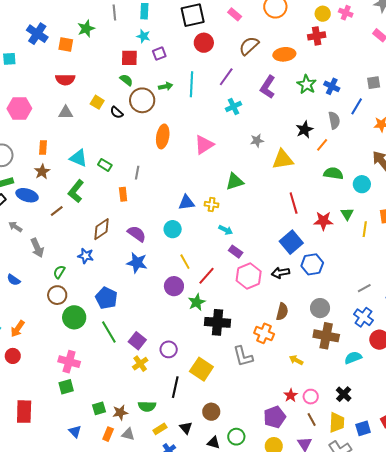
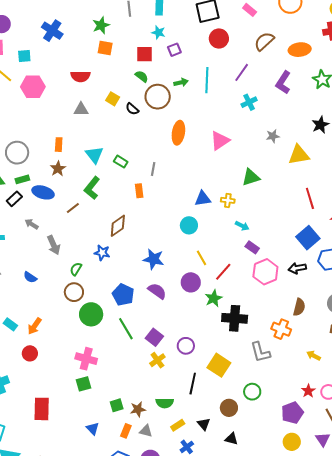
orange square: (66, 44) -> (105, 48), moved
pink hexagon: (19, 108) -> (33, 87), moved
cyan triangle: (79, 158) -> (94, 155), turned 30
purple semicircle: (137, 234) -> (157, 291), moved
green circle: (236, 437) -> (252, 392), moved

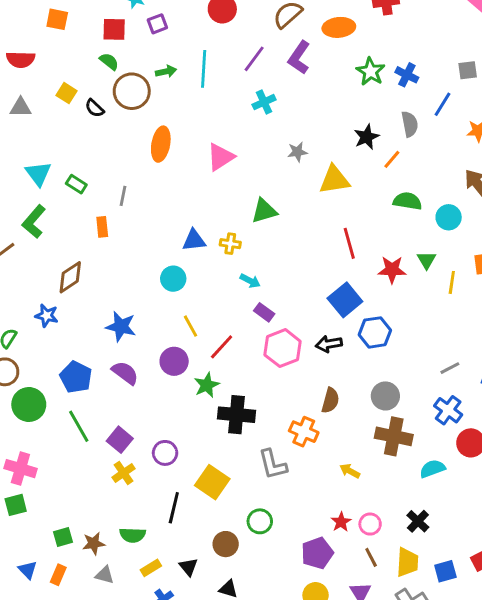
purple L-shape: (283, 82) -> (299, 58), moved
orange rectangle: (126, 431) -> (58, 575), moved

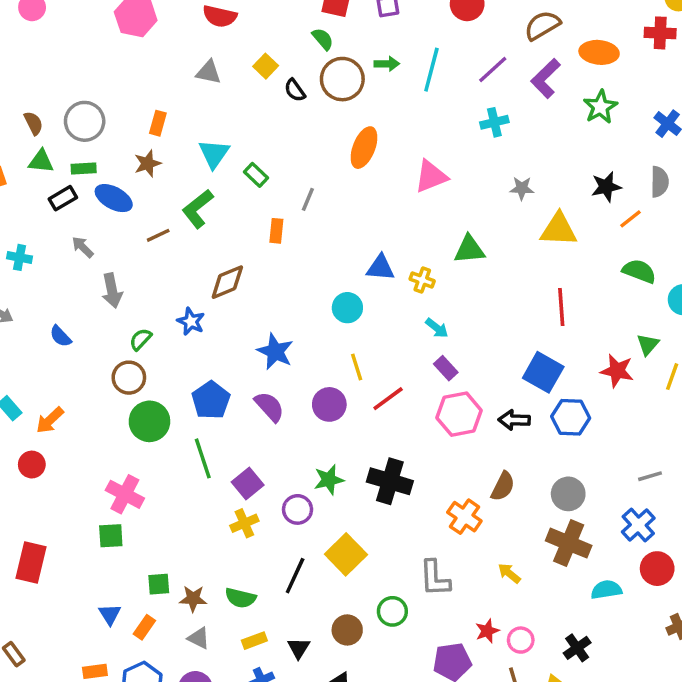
green star: (371, 72) -> (600, 107), moved
red star: (392, 270) -> (617, 371), moved
blue square: (345, 300) -> (543, 372), turned -32
green star: (207, 385) -> (329, 480), moved
gray L-shape: (273, 464) -> (435, 578), moved

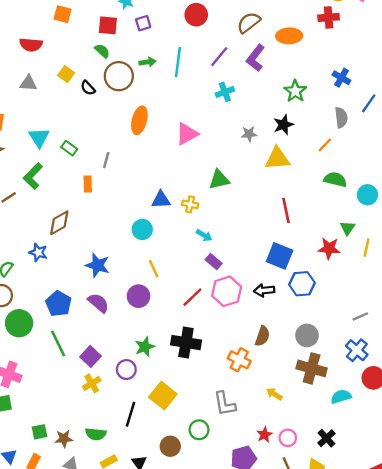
green star: (600, 107) -> (295, 91), moved
black star: (606, 187) -> (283, 125), moved
red line: (388, 399) -> (192, 297), moved

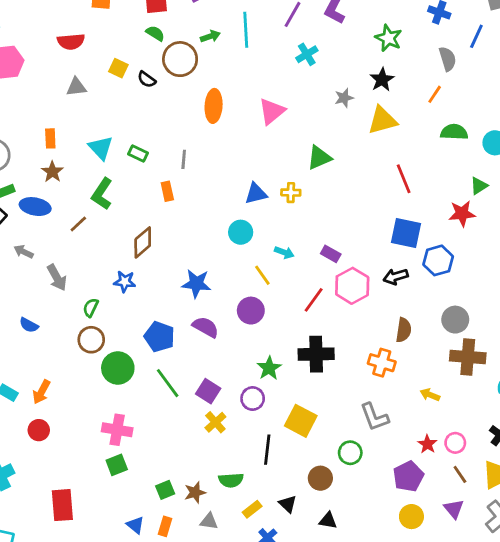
green triangle: (347, 228) -> (479, 186), turned 35
cyan arrow: (204, 235) -> (284, 252), moved

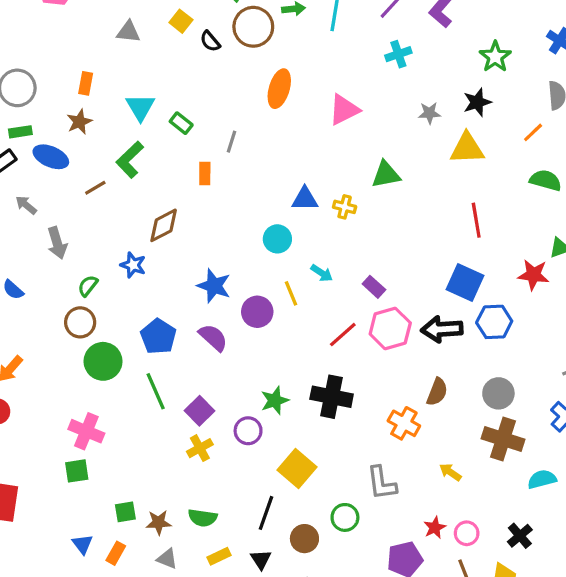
black arrow: (396, 277) -> (442, 329), size x1.4
purple circle: (251, 311) -> (257, 312), moved
black line: (267, 450) -> (266, 513), moved

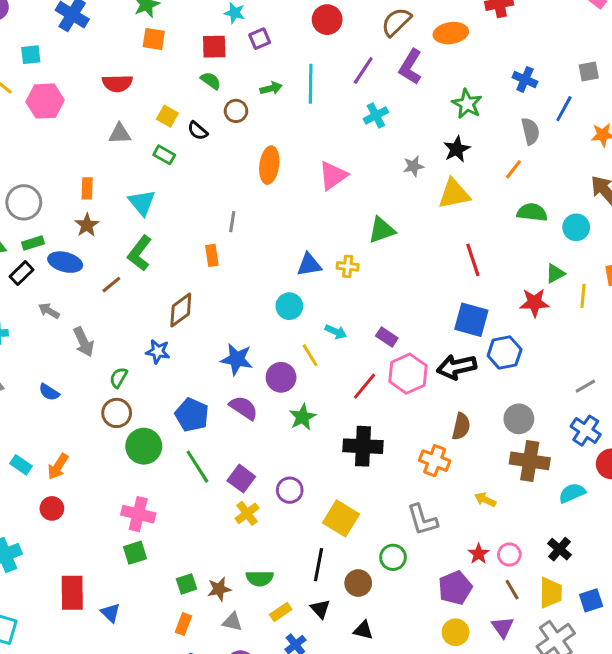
brown circle: (253, 27) -> (236, 111), size x0.6
green rectangle: (181, 123) -> (164, 155), moved
green star: (275, 400) -> (302, 417), moved
blue triangle: (82, 544) -> (111, 613), moved

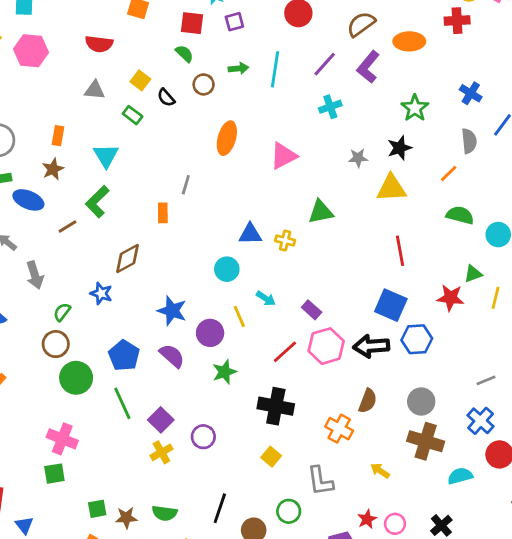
yellow square: (341, 518) -> (271, 457), moved, size x0.6

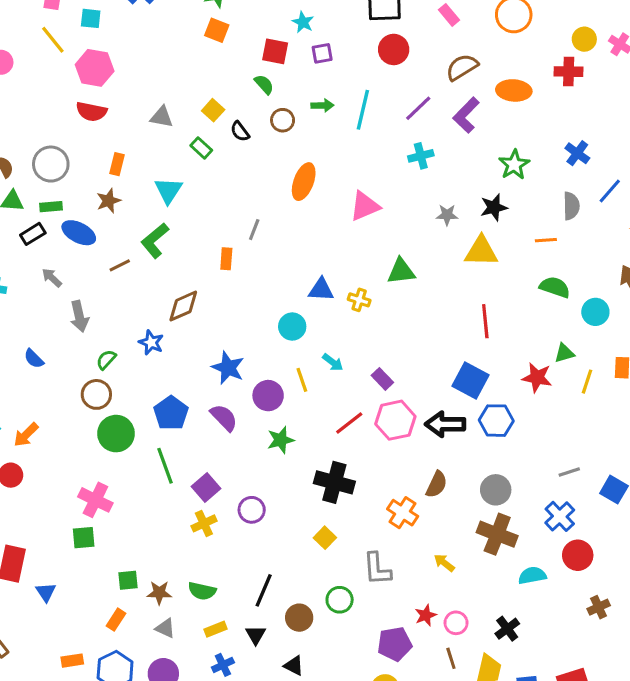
red semicircle: (99, 44) -> (91, 112), moved
orange line: (449, 174) -> (546, 240), turned 36

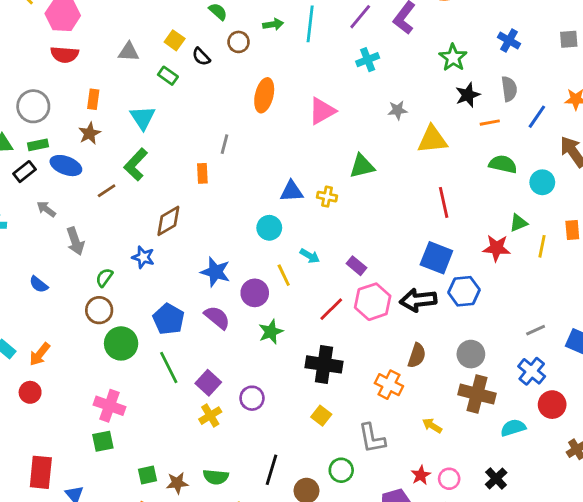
blue line: (610, 191) -> (537, 117), moved
black star: (494, 207) -> (468, 95), moved

